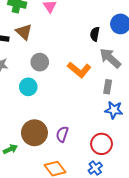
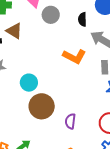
gray circle: (40, 62) -> (51, 15), moved
brown circle: (34, 133) -> (42, 106), moved

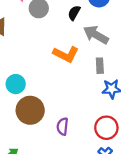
black semicircle: (82, 19) -> (74, 13), turned 32

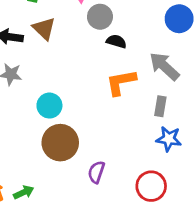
black semicircle: (74, 13) -> (116, 41), moved, turned 64
orange L-shape: (66, 54) -> (121, 82), turned 130

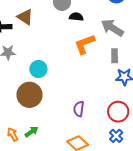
brown circle: (60, 143) -> (29, 95), moved

